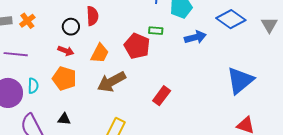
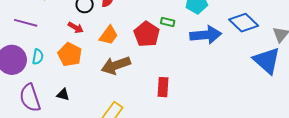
blue arrow: (195, 37) -> (206, 35), size x1.4
blue triangle: (240, 80) -> (267, 61), moved, turned -48
red rectangle: (162, 96) -> (163, 87), turned -42

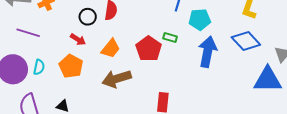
blue arrow: (206, 35) -> (208, 52), turned -76
blue triangle: (267, 61) -> (268, 80), turned -44

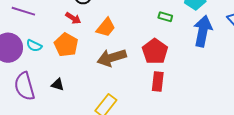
red pentagon: (149, 49) -> (155, 51), moved
cyan semicircle: (39, 67) -> (34, 46), turned 105

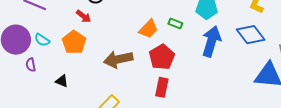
orange trapezoid: (106, 27) -> (148, 29), moved
purple semicircle: (24, 86) -> (31, 65), moved, size x0.5

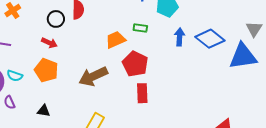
orange trapezoid: (148, 29) -> (115, 40), turned -145
blue diamond: (251, 35) -> (210, 39), moved
blue arrow: (211, 41) -> (180, 37), size x0.6

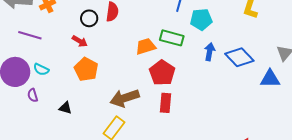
green rectangle: (140, 28) -> (172, 38), size x1.6
blue triangle: (243, 56) -> (270, 79), size x0.7
orange pentagon: (46, 70) -> (86, 69), moved
brown arrow: (93, 76) -> (125, 98), moved

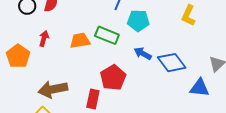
red arrow: (80, 41) -> (44, 39), moved, turned -112
blue arrow: (210, 52) -> (143, 53), turned -78
red pentagon: (162, 73) -> (113, 78), moved

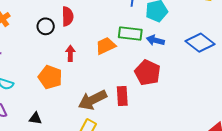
blue arrow: (143, 53) -> (155, 40), moved
red rectangle: (93, 99) -> (122, 96), moved

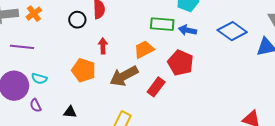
orange trapezoid: (106, 46) -> (144, 49), moved
red rectangle: (122, 96) -> (156, 87), turned 42
brown arrow: (92, 100) -> (124, 76), moved

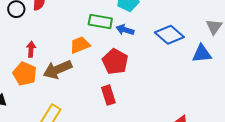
red arrow: (103, 46) -> (31, 49), moved
orange pentagon: (84, 70) -> (25, 74), moved
red rectangle: (156, 87) -> (108, 95), moved, turned -60

